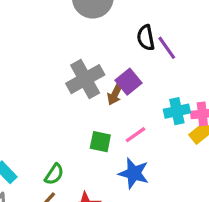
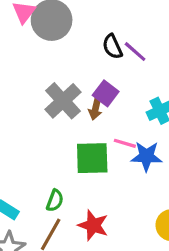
pink line: (136, 135) -> (125, 143), turned 65
green square: (100, 142) -> (92, 158), size x1.6
blue star: (134, 173) -> (146, 156), moved

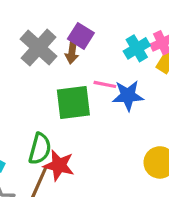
green semicircle: (55, 200) -> (40, 149), size x1.4
red star: (93, 225) -> (59, 165), moved

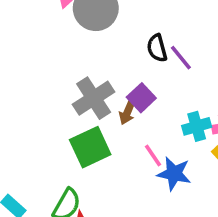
pink line: (105, 84) -> (153, 155), turned 30
green square: (73, 103) -> (90, 147), moved, turned -33

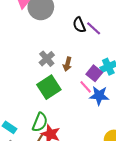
gray cross: (94, 98) -> (47, 59), size x0.7
purple square: (141, 98) -> (94, 73), moved

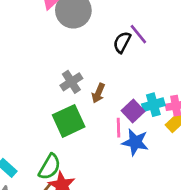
black semicircle: (79, 25) -> (122, 42), turned 42
purple line: (94, 28) -> (138, 34), moved
pink line: (86, 87) -> (119, 128), turned 32

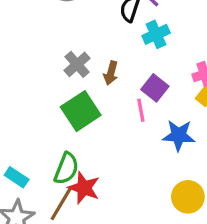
cyan cross: (153, 105) -> (156, 34), moved
blue star: (135, 142) -> (179, 135), moved

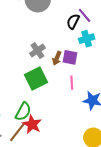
purple square: (155, 88) -> (70, 57), moved, turned -35

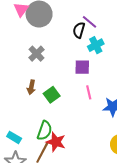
gray cross: (37, 51) -> (36, 54), moved
brown arrow: (57, 58) -> (31, 87), moved
green square: (36, 79) -> (52, 95), size x0.7

